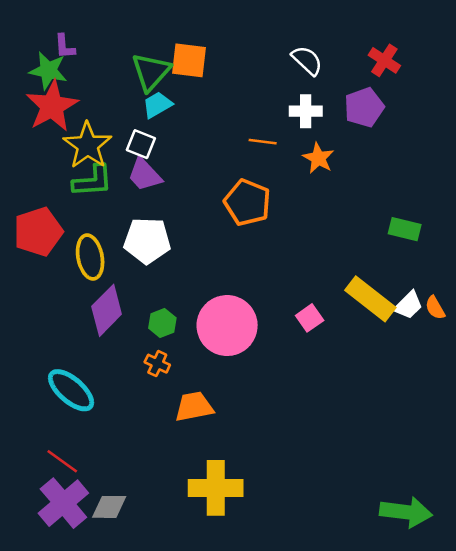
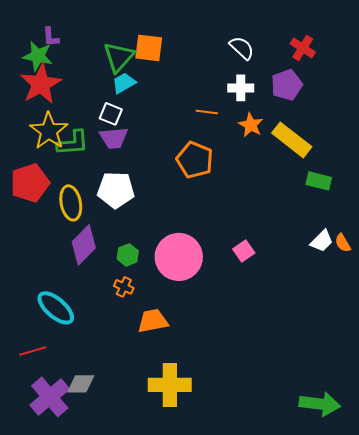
yellow star: (88, 145) -> (49, 131), moved
purple trapezoid: (145, 175) -> (114, 138), turned -52
yellow rectangle: (370, 299) -> (292, 140), moved
red line: (62, 461) -> (33, 351), moved, turned -52
gray diamond: (109, 507) -> (81, 384), moved

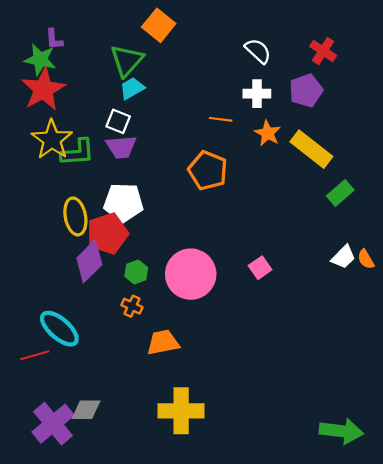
orange square: (149, 48) -> (159, 25), moved, turned 32
green rectangle: (319, 181) -> (340, 193), turned -55
red pentagon: (30, 183) -> (107, 234), moved
red line: (33, 351) -> (35, 355), moved

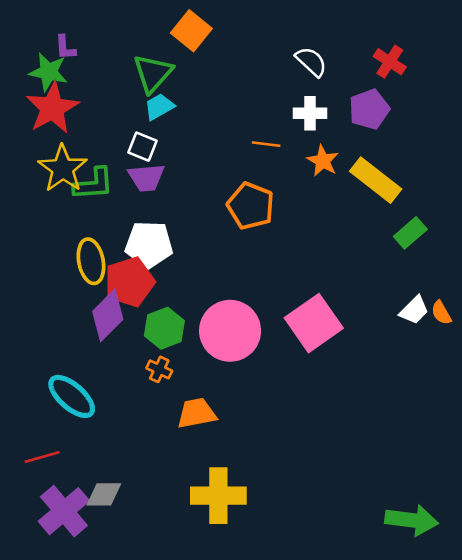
pink square: (260, 268) -> (314, 323), size x2.0
green hexagon: (136, 272) -> (164, 328), size x1.4
red line: (35, 355) -> (42, 457), moved

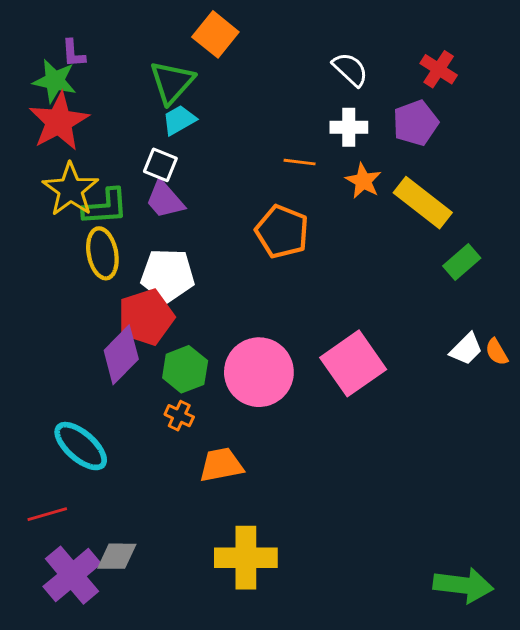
purple trapezoid: (146, 178) -> (165, 200), turned 54
yellow ellipse: (91, 261) -> (102, 253), moved

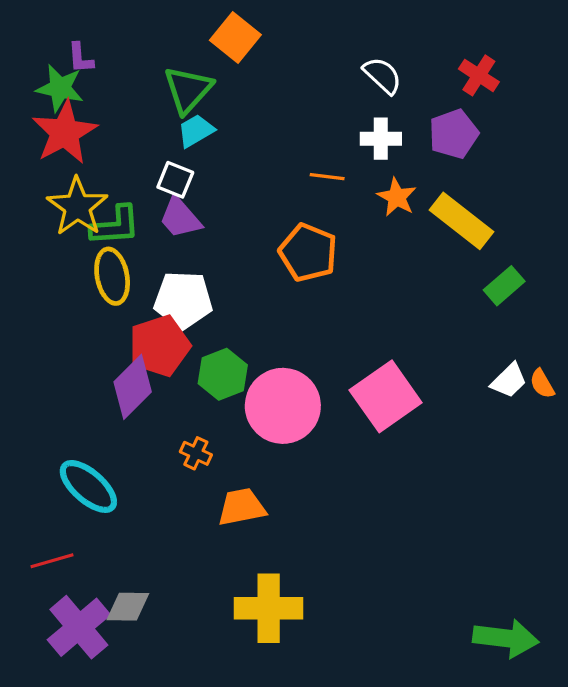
green hexagon: (185, 369) -> (223, 374), moved

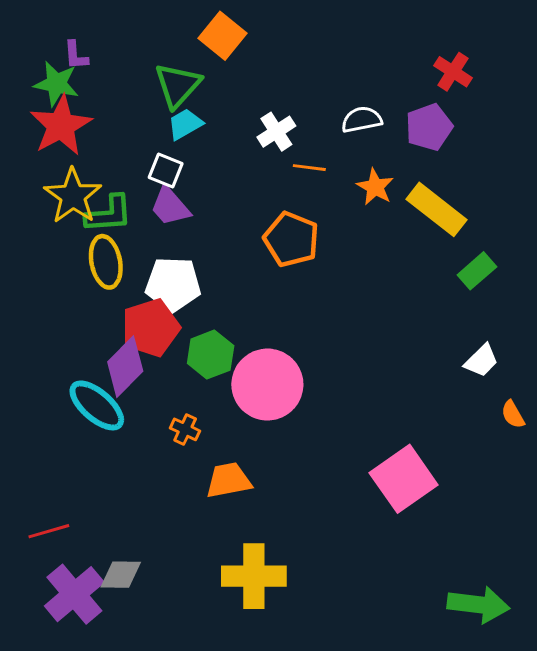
white semicircle: (382, 75) -> (362, 120), moved, turned -54
white cross: (381, 139) -> (276, 132), moved, turned -33
orange semicircle: (542, 384) -> (513, 414), moved
pink square: (386, 396) -> (404, 479), moved
cyan ellipse: (88, 486) -> (97, 405), moved

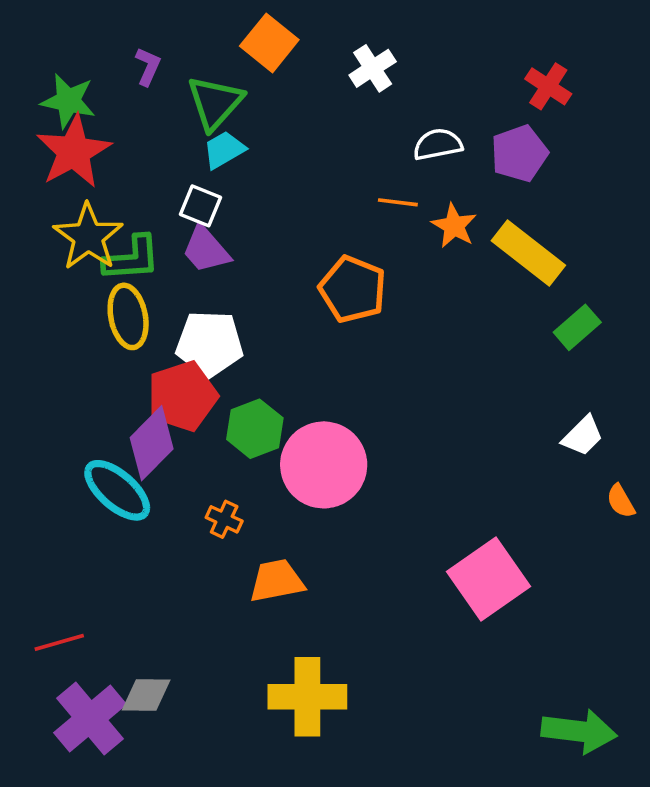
purple L-shape: (76, 55) -> (148, 66), moved, turned -152
white cross: (276, 132) -> (373, 68), moved
orange line: (309, 168) -> (398, 202), moved

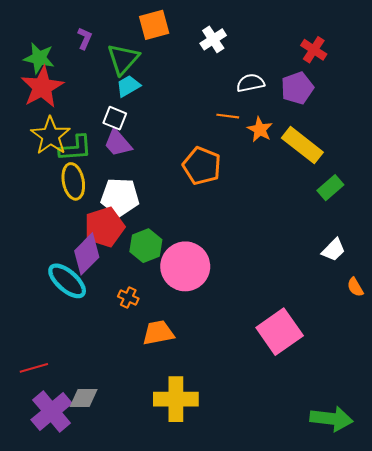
orange square: (269, 43) -> (154, 25), turned 36

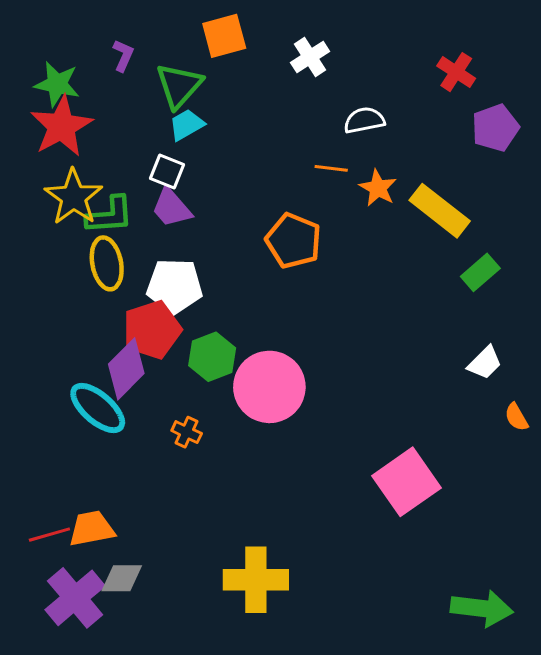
purple pentagon: (297, 88) -> (495, 128), moved
orange trapezoid: (158, 333) -> (92, 529), moved

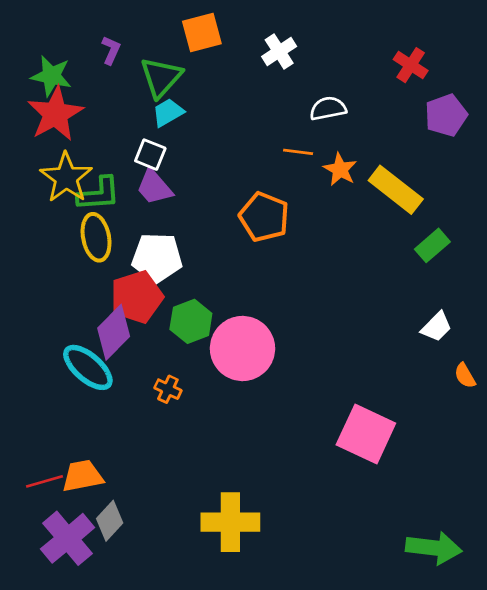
pink square: (406, 482) -> (366, 434), turned -30
gray diamond: (122, 578) -> (110, 521), turned -48

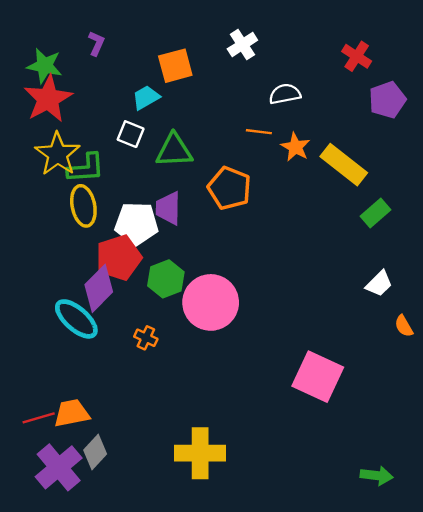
orange square: (202, 32) -> (175, 66), moved
green triangle: (161, 77) -> (174, 151), moved, turned 45
purple trapezoid: (154, 187) -> (168, 208), moved, turned 42
green arrow: (434, 548) -> (377, 476), size x0.7

